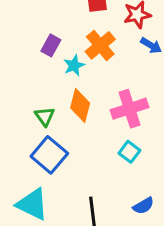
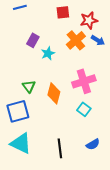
orange cross: (100, 45) -> (76, 40), moved
orange diamond: (80, 106) -> (54, 93), moved
blue square: (49, 155) -> (18, 111), moved, turned 35

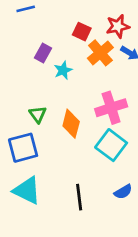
red square: (63, 12) -> (82, 32), moved, turned 32
cyan square: (84, 109) -> (111, 145), size x1.6

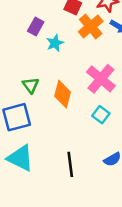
pink cross: (111, 108) -> (101, 79), turned -32
cyan square: (111, 145) -> (101, 115), size x0.6

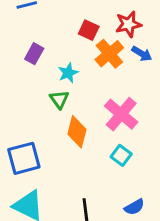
purple rectangle: (36, 27) -> (34, 54), moved
green triangle: (31, 85) -> (59, 99), moved

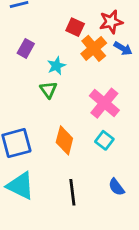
orange diamond: (77, 132) -> (64, 140), moved
blue semicircle: (134, 207) -> (116, 187), turned 84

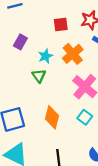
red square: (75, 27) -> (61, 24), turned -32
orange cross: (94, 48) -> (73, 54), moved

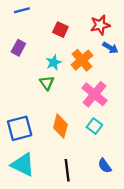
red square: (61, 24) -> (60, 30), moved, turned 32
purple rectangle: (20, 42) -> (18, 48), moved

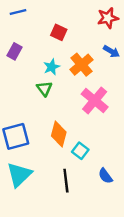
red star: (100, 25) -> (108, 18), moved
cyan square: (94, 126) -> (80, 151), moved
cyan triangle: (23, 165) -> (19, 175), turned 50

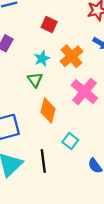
orange diamond: (59, 134) -> (48, 110), moved
black line: (66, 181) -> (43, 161), moved

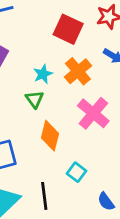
red square: (49, 25) -> (68, 29), moved, size x1.5

